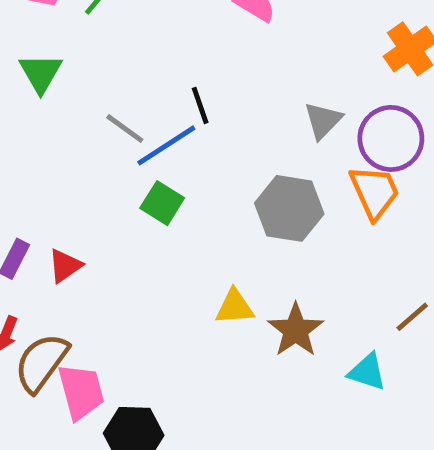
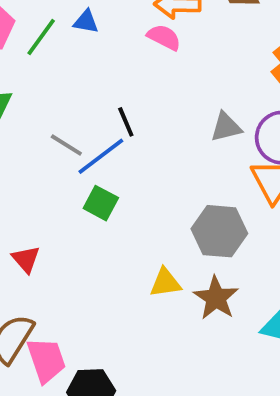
gray triangle: (323, 121) -> (226, 127), turned 36
gray hexagon: (289, 208) -> (219, 231), moved
red triangle: (65, 266) -> (26, 259), turned -32

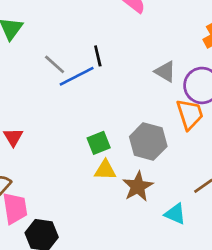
gray triangle: (226, 127) -> (165, 72), turned 35
green square: (101, 203) -> (99, 143), moved, turned 30

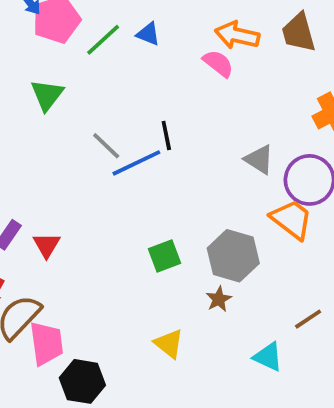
orange trapezoid: (190, 114) -> (292, 219), turned -36
yellow triangle: (105, 170) -> (169, 344), moved, turned 35
brown star: (138, 186) -> (219, 299), moved, size x0.6

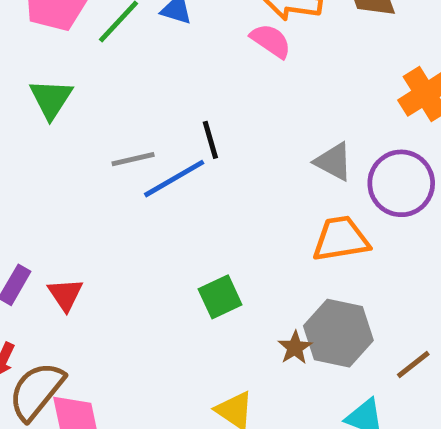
gray line: (106, 146) -> (133, 159), turned -52
orange trapezoid: (292, 219) -> (341, 239), moved, turned -42
gray hexagon: (233, 256) -> (338, 333), moved

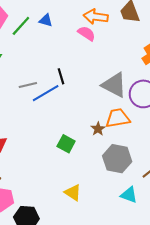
gray triangle: (334, 162) -> (114, 85), size x1.5
green square: (220, 297) -> (66, 144), turned -36
brown star: (295, 348) -> (98, 129), moved

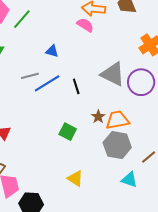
blue triangle: (46, 20) -> (52, 51), moved
black line: (61, 76) -> (76, 86), moved
orange trapezoid: (118, 118) -> (117, 120), moved

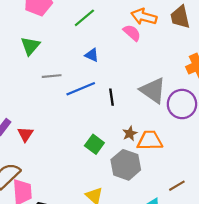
green line: (22, 19) -> (84, 18), moved
gray line: (30, 76) -> (52, 76), moved
gray hexagon: (117, 145) -> (126, 165), moved

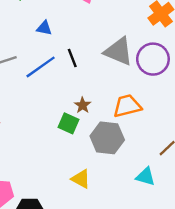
black line: (111, 97) -> (72, 58), moved
brown star: (130, 133) -> (83, 105), moved

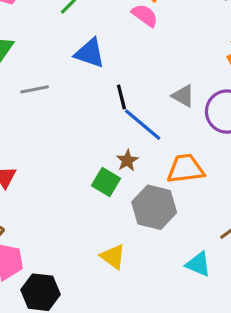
blue triangle: (44, 28) -> (90, 53), size x1.5
gray triangle: (119, 51) -> (183, 96), size x0.6
blue line: (41, 67) -> (143, 125), moved, turned 68

